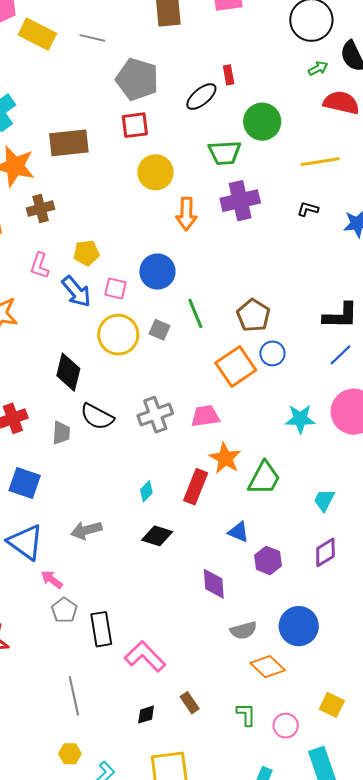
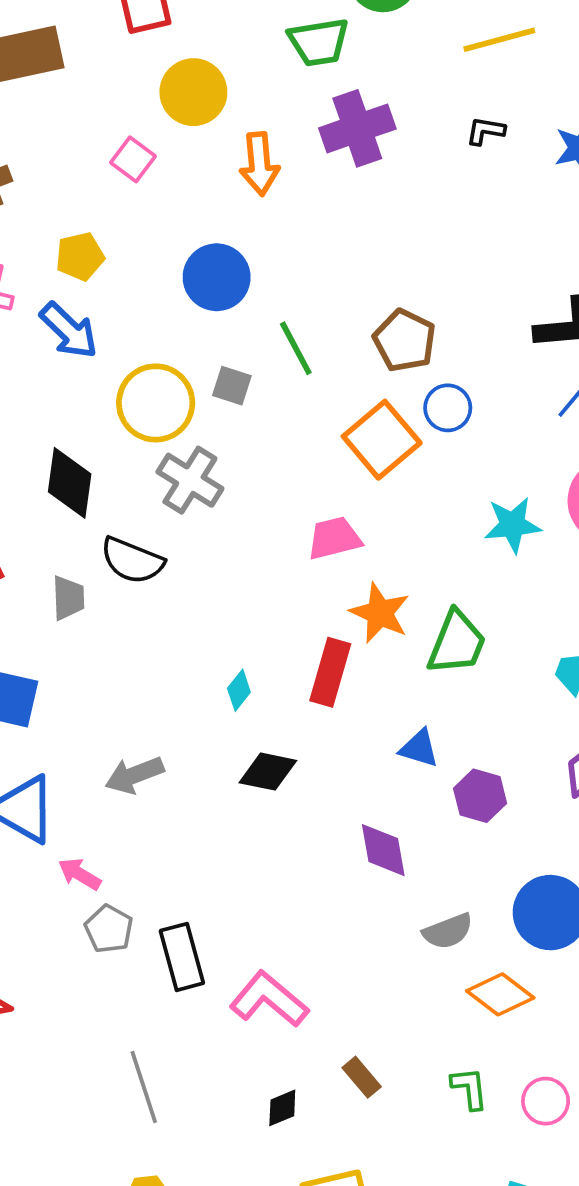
pink square: (116, 288) -> (133, 159), moved, turned 30
gray cross: (155, 415) -> (190, 480), moved, turned -32

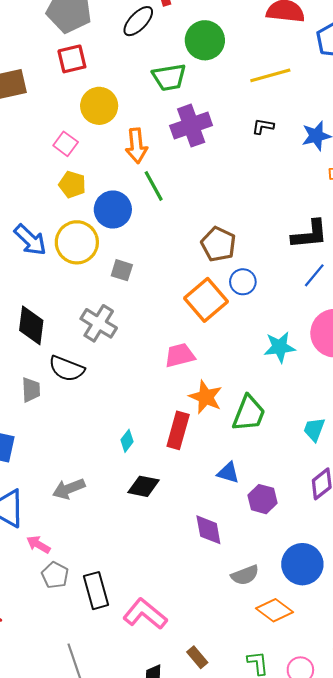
yellow pentagon: (80, 256) -> (72, 185), moved, turned 30
green line: (296, 348) -> (154, 186), moved
yellow circle: (156, 403) -> (77, 242), moved

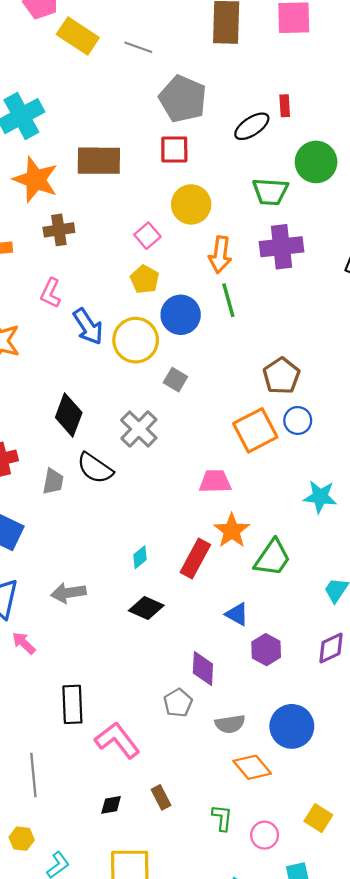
gray pentagon: (55, 575) -> (178, 703), moved

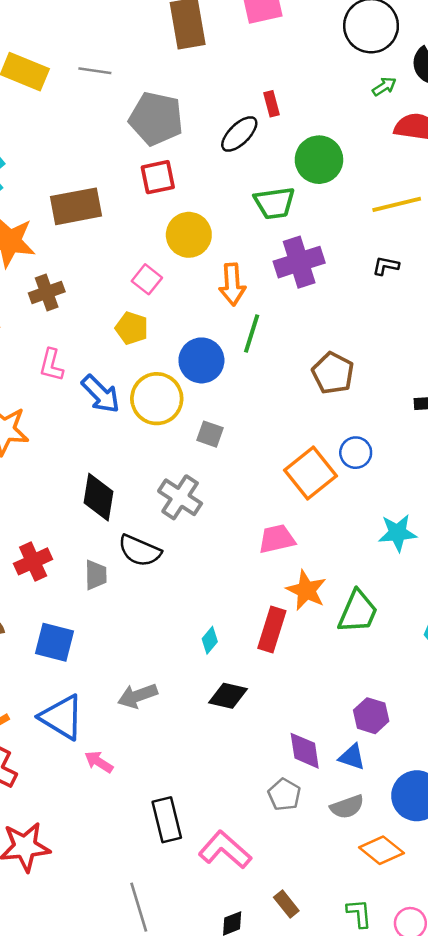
yellow pentagon: (145, 279) -> (132, 328), moved
green line: (228, 300) -> (252, 333), turned 44
brown pentagon: (281, 376) -> (333, 373), moved
blue triangle: (237, 614) -> (352, 757), moved

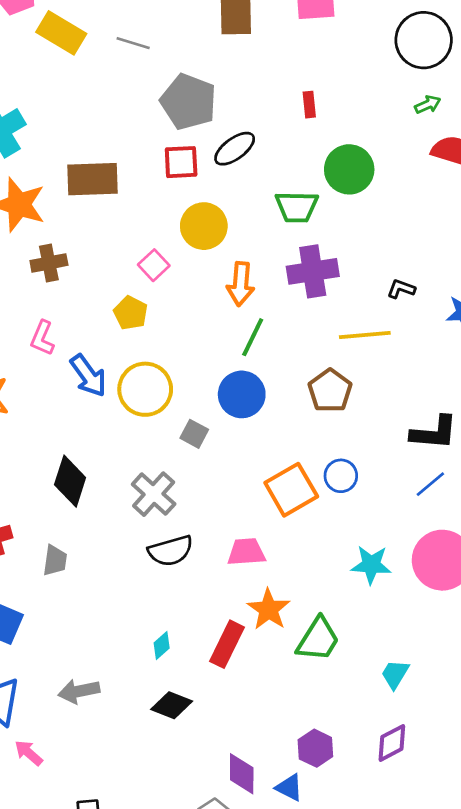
black ellipse: (239, 134) -> (235, 149), moved
yellow line: (397, 204) -> (365, 335), moved
blue circle: (201, 360) -> (242, 394), moved
black semicircle: (140, 551) -> (171, 551), moved, turned -48

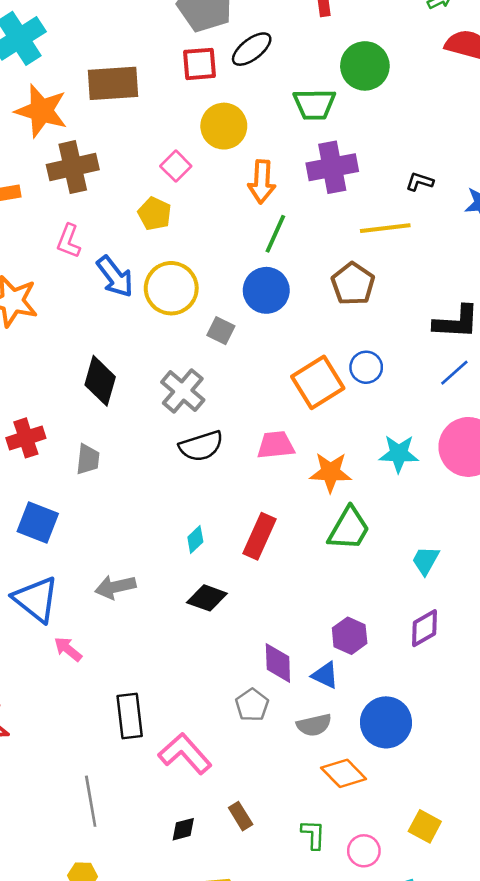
brown cross: (49, 263) -> (73, 167), size x1.4
orange star: (269, 609) -> (331, 472), moved, turned -30

